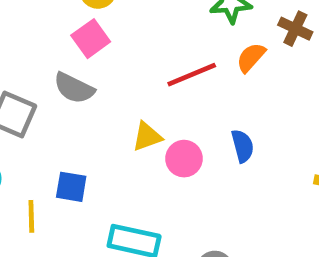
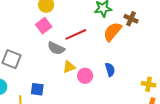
orange semicircle: (251, 57) -> (112, 32), size x1.5
red line: (192, 75) -> (76, 34), moved
gray semicircle: (74, 88) -> (56, 48), moved

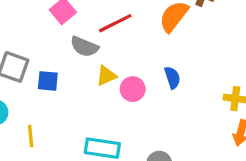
blue square: (37, 89) -> (48, 81), moved

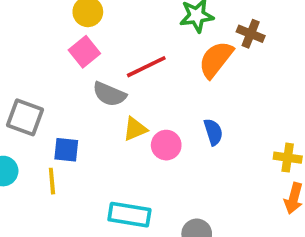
blue square: (48, 81) -> (66, 150), moved
yellow line: (31, 136) -> (52, 181), moved

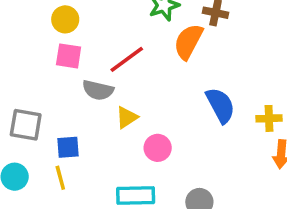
pink square: (84, 52) -> (69, 56), turned -32
blue semicircle: (213, 132) -> (220, 105), moved, size x1.5
pink circle: (166, 145) -> (158, 148), moved

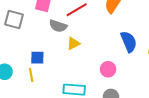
gray square: (26, 125) -> (14, 20), moved
pink circle: (158, 148) -> (108, 69), moved

